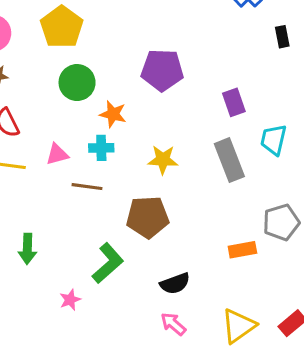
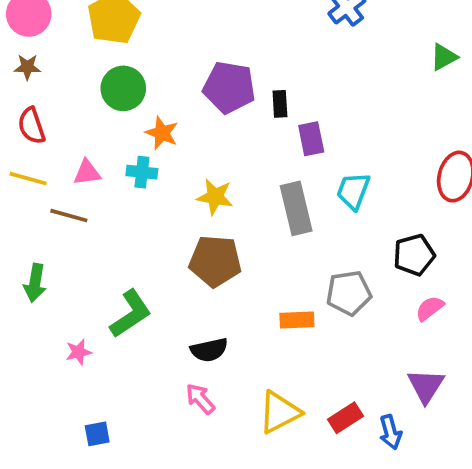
black rectangle: (282, 37) -> (280, 104), moved
brown line: (87, 187) -> (69, 216), moved
brown pentagon: (148, 217) -> (215, 261), moved

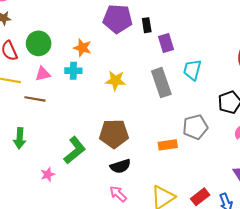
green circle: (123, 88) -> (39, 43), moved
brown pentagon: (215, 261) -> (114, 134), moved

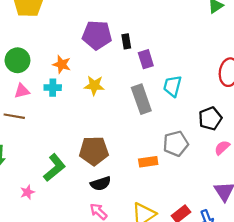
yellow star: (116, 81) -> (94, 86), moved

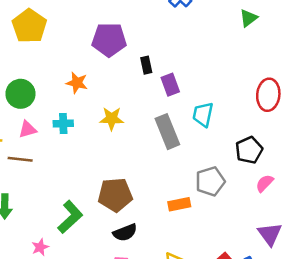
purple pentagon: (97, 35) -> (109, 40), moved
orange star: (62, 64) -> (77, 83), moved

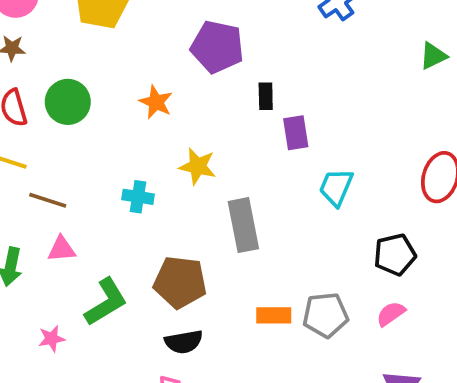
cyan cross: (63, 124) -> (138, 197), moved
pink triangle: (28, 129) -> (62, 249), moved
gray rectangle: (167, 132) -> (243, 225), moved
gray pentagon: (210, 181) -> (326, 315), moved
pink semicircle: (265, 183) -> (391, 314), moved

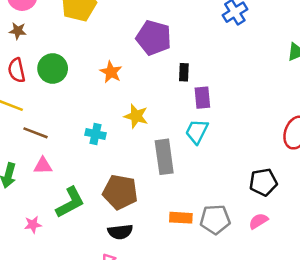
cyan trapezoid: (336, 187) -> (197, 131), moved

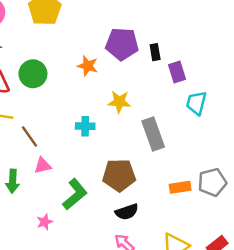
purple pentagon: (154, 38) -> (122, 44), moved
cyan trapezoid: (197, 131) -> (196, 103), moved
brown line: (36, 133) -> (29, 137), turned 45

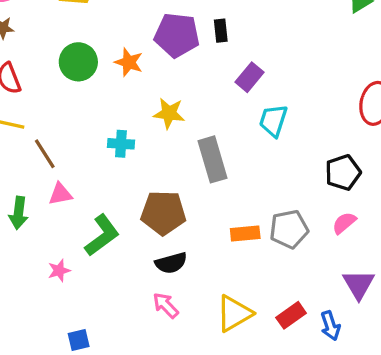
black rectangle: (155, 52) -> (221, 31), moved
purple rectangle: (177, 72) -> (249, 77), turned 54
green circle: (33, 74) -> (78, 62), moved

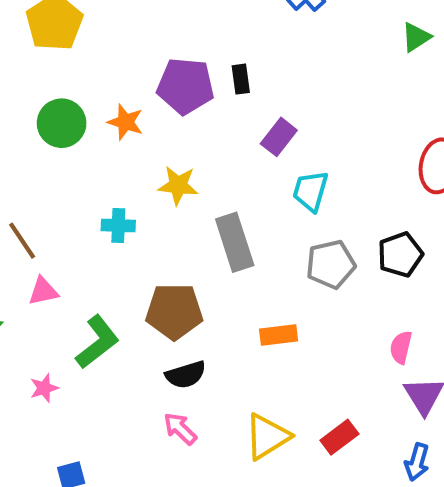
pink semicircle: (344, 223) -> (401, 347), moved, turned -35
gray pentagon: (289, 229) -> (331, 264), moved
blue arrow: (330, 326) -> (417, 462), moved, turned 36

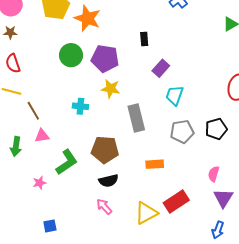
purple pentagon: (185, 86) -> (105, 59), moved
orange star: (125, 122) -> (87, 18), moved, size x1.5
green circle: (62, 123) -> (71, 55), moved
red rectangle: (339, 437) -> (176, 201), moved, size x1.4

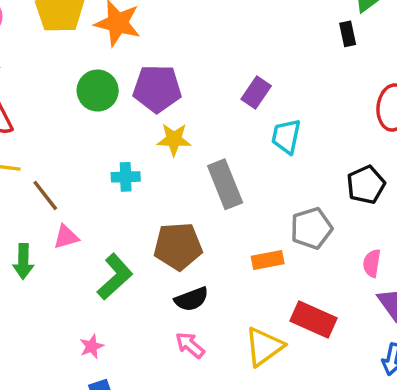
black rectangle: (144, 39) -> (348, 34), moved
gray pentagon: (182, 132) -> (311, 228), moved
pink star: (39, 183) -> (92, 346), moved
red rectangle: (176, 201) -> (314, 320), turned 65

